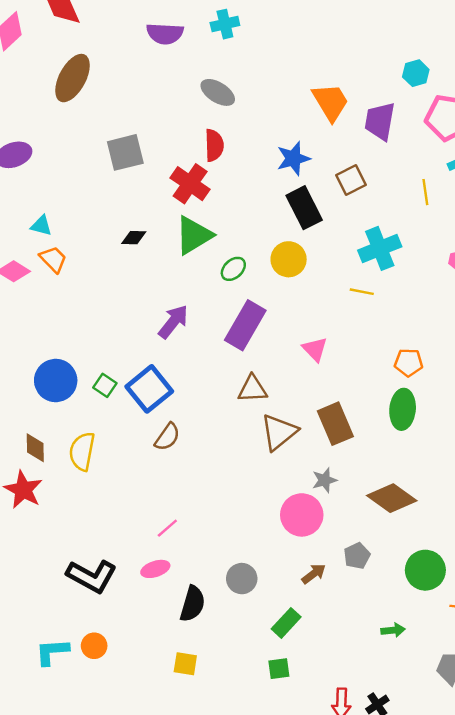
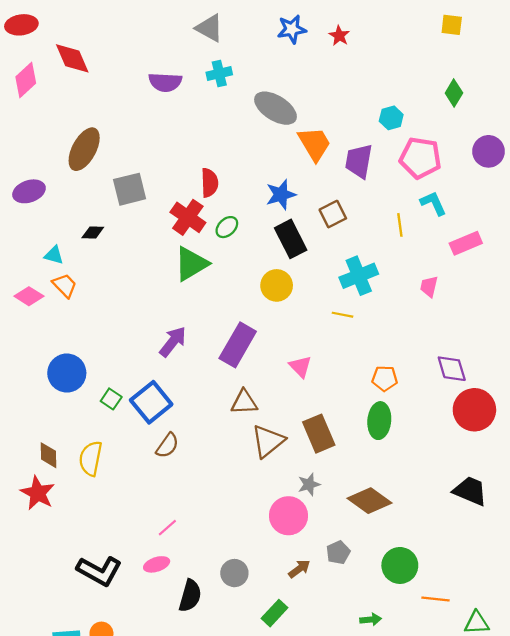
brown ellipse: (72, 78) -> (84, 149), moved
gray ellipse: (218, 92) -> (275, 108), moved, size x1.4
black diamond: (134, 238) -> (93, 232), moved
green ellipse: (233, 269) -> (227, 227), moved
blue circle: (56, 380) -> (67, 373), moved

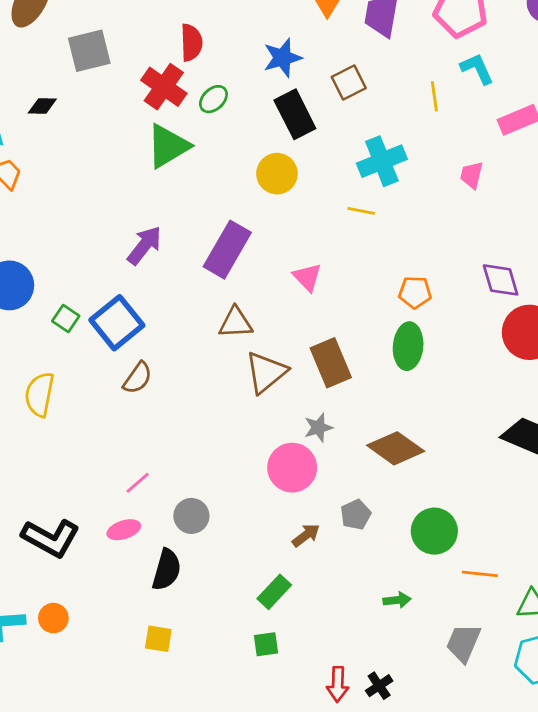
gray circle: (234, 573) -> (191, 516), moved

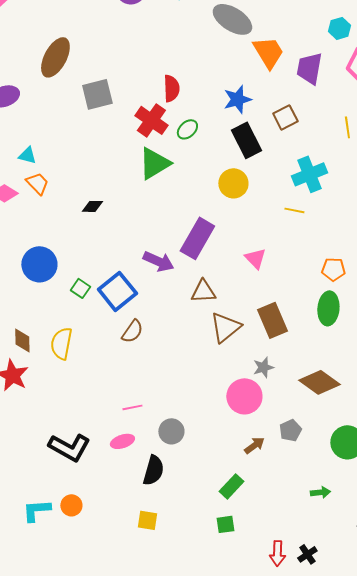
black diamond: (42, 106) -> (92, 206), moved
purple arrow: (144, 245) -> (158, 261), moved, turned 76
pink line: (138, 483) -> (132, 407), turned 30

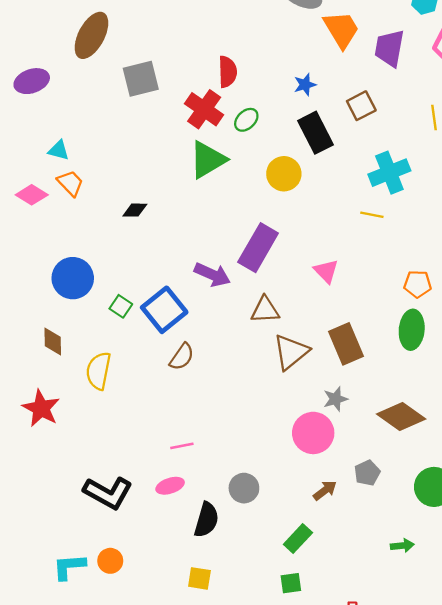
blue star: (237, 99) -> (305, 85), size x0.7
yellow circle: (233, 183) -> (284, 174), moved
brown diamond: (22, 340) -> (53, 341), moved
gray circle: (171, 431) -> (244, 488), moved

